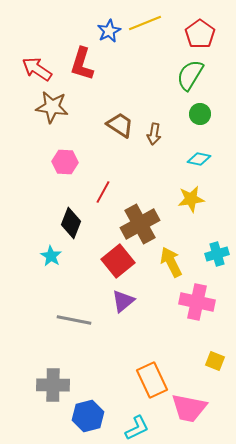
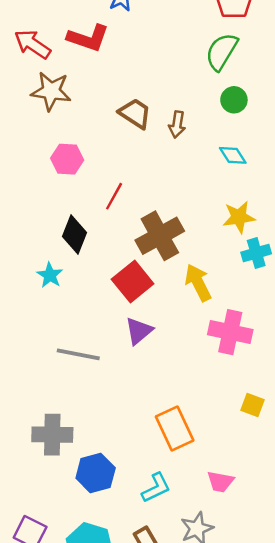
red L-shape: (82, 64) -> (88, 38), turned -88
cyan diamond: (199, 159) -> (233, 155), turned 45
yellow star: (191, 199) -> (239, 217), moved
cyan cross: (217, 254) -> (256, 253), moved
pink trapezoid: (189, 408) -> (220, 482), moved, size x0.6

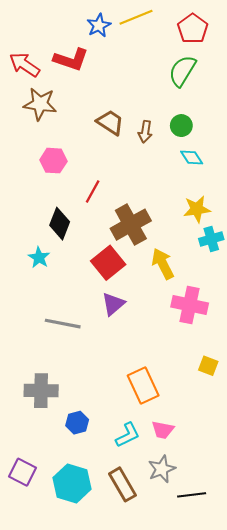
green circle: (234, 100) -> (181, 126), moved
blue hexagon: (96, 473) -> (77, 423), size x0.7
pink trapezoid: (220, 482) -> (163, 430), moved

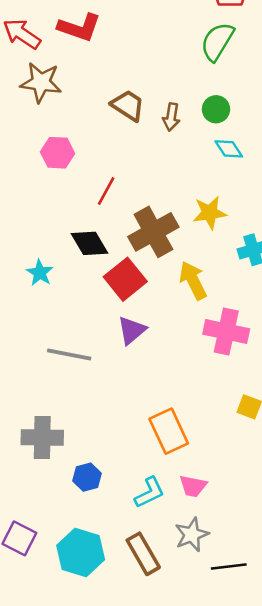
yellow star: (197, 209) -> (210, 213), moved
black diamond: (60, 224) -> (90, 243), moved, turned -52

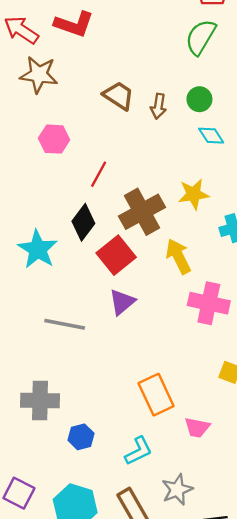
black diamond: (90, 243) -> (83, 222), turned 68
cyan star: (40, 273) -> (38, 249), size x1.6
pink trapezoid: (193, 486) -> (197, 427), moved

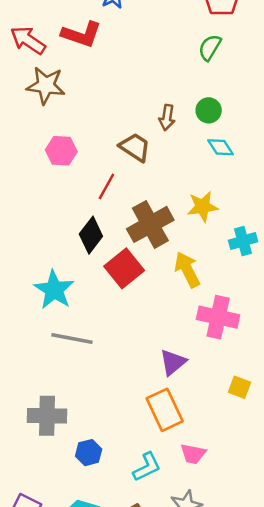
green semicircle: (201, 37) -> (210, 47), size x0.7
brown trapezoid: (119, 96) -> (135, 147), moved
cyan star: (38, 249) -> (54, 290), moved
purple triangle: (122, 302) -> (173, 362), moved
pink trapezoid: (197, 427) -> (193, 454), moved

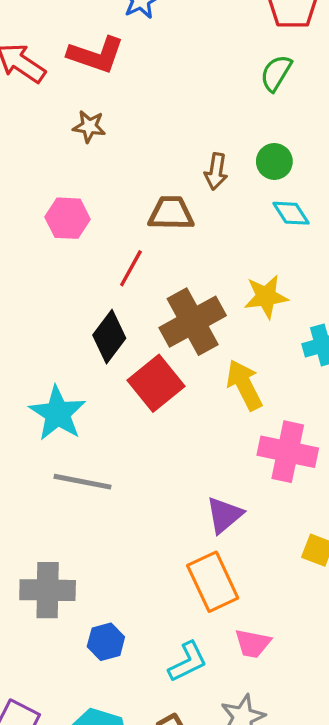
brown star: (46, 85) -> (89, 126), moved, size x0.6
brown trapezoid: (135, 147) -> (171, 213), turned -32

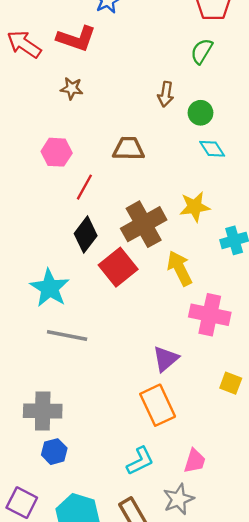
brown arrow: (216, 171) -> (166, 94), moved
red line: (131, 268) -> (84, 187), moved
blue hexagon: (106, 642) -> (54, 452), moved
pink trapezoid: (253, 643) -> (195, 461), moved, turned -84

